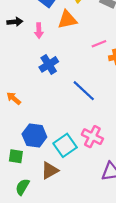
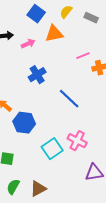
pink arrow: (39, 31) -> (28, 44), turned -112
blue hexagon: (34, 136) -> (24, 123), moved
brown triangle: (50, 170) -> (38, 189), moved

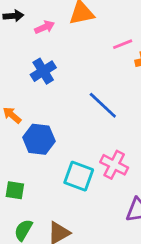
blue cross: (37, 75) -> (43, 71), moved
cyan square: (52, 149) -> (79, 176), turned -35

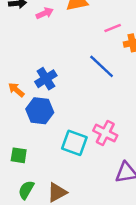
blue cross: (43, 71) -> (46, 79), moved
blue line: (103, 105) -> (102, 66), moved

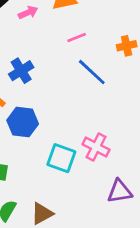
pink line: (113, 28) -> (77, 37), moved
blue cross: (46, 79) -> (21, 71), moved

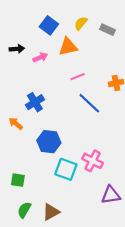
blue hexagon: (23, 122) -> (49, 142), moved

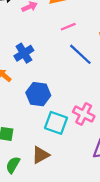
brown triangle: (51, 212) -> (41, 155), moved

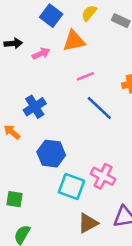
brown triangle: (41, 155) -> (88, 223), moved

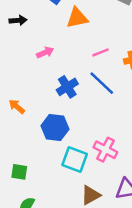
pink arrow: (41, 54) -> (45, 52), moved
pink line: (85, 76) -> (100, 52), moved
blue cross: (35, 107) -> (67, 87), moved

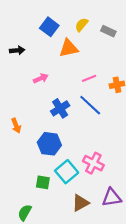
orange arrow: (17, 107) -> (16, 126), turned -152
cyan square: (75, 159) -> (67, 172), turned 30
green square: (19, 172) -> (43, 182), moved

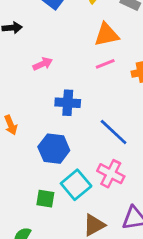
orange triangle: (69, 48) -> (107, 35), moved
blue line: (90, 105) -> (114, 132), moved
blue cross: (60, 108) -> (68, 103), turned 36

